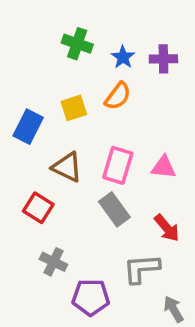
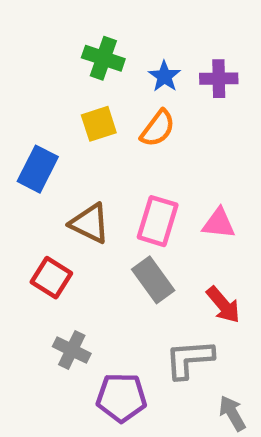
yellow square: (74, 108) -> (99, 124), moved

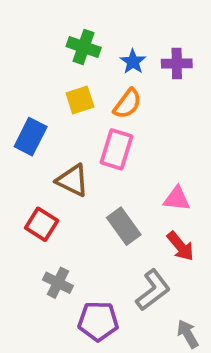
pink rectangle: (158, 221) -> (116, 149), moved
pink triangle: (219, 223) -> (177, 199), moved
gray L-shape: (189, 359) -> (153, 290), turned 147

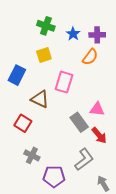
orange semicircle: (127, 104) -> (90, 57), moved
gray rectangle: (124, 226) -> (79, 122), moved

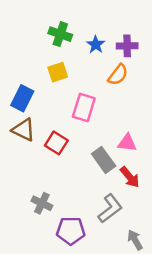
brown triangle: (40, 99) -> (24, 130), moved
red square: (23, 123) -> (56, 143), moved

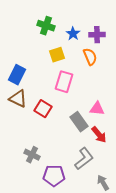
yellow square: (58, 72) -> (57, 55), moved
orange semicircle: (118, 75) -> (90, 57), turned -60

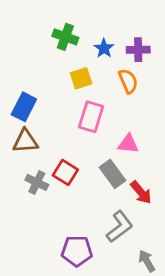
brown triangle: (18, 99) -> (25, 141), turned -30
red square: (43, 109) -> (65, 172), moved
pink triangle: (97, 109) -> (128, 144), moved
gray cross: (32, 155) -> (37, 182), moved

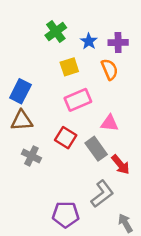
green cross: (65, 37) -> (56, 32), turned 35
pink rectangle: (91, 117) -> (78, 100), turned 50
red square: (65, 172) -> (66, 138), moved

